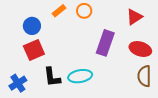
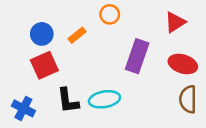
orange rectangle: (59, 11) -> (77, 35), moved
blue cross: (18, 83) -> (23, 108), turned -30

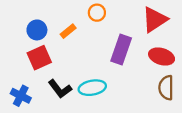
red triangle: (175, 22) -> (155, 20), size x1.4
black L-shape: (68, 101) -> (60, 89), turned -30

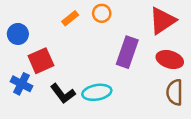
blue circle: (37, 30) -> (18, 34), moved
orange rectangle: (68, 31) -> (70, 18), moved
blue cross: (21, 96) -> (22, 84), moved

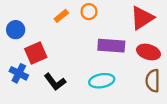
purple rectangle: (127, 52) -> (111, 46), turned 75
cyan ellipse: (97, 92) -> (102, 81), moved

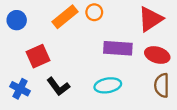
orange rectangle: (61, 16) -> (65, 17), size x1.6
blue circle: (16, 30) -> (17, 20), moved
blue cross: (19, 73) -> (20, 89), moved

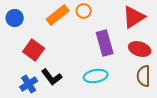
purple rectangle: (118, 48) -> (105, 43), turned 70
red square: (38, 56) -> (34, 50), turned -30
blue cross: (20, 89) -> (29, 84), moved, turned 30

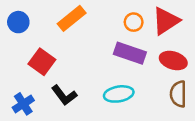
orange circle: (84, 11) -> (134, 22), moved
purple rectangle: (105, 43) -> (130, 53), turned -55
blue cross: (29, 84) -> (23, 104), moved

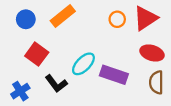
blue circle: (18, 22) -> (26, 19), moved
purple rectangle: (130, 53) -> (114, 75), moved
cyan ellipse: (119, 94) -> (83, 64), moved, turned -35

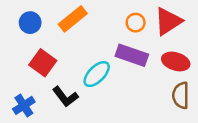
purple rectangle: (114, 75) -> (132, 55), moved

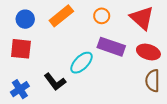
red triangle: (168, 21) -> (142, 18), turned -45
orange circle: (136, 23) -> (102, 16), moved
red square: (43, 63) -> (21, 49), moved, turned -30

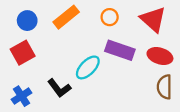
red square: (21, 49) -> (23, 53), turned -35

